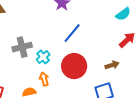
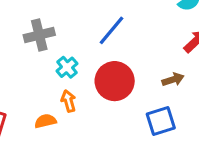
gray cross: (22, 47) -> (39, 35), moved

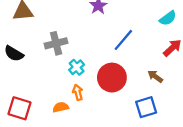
blue line: (112, 30) -> (123, 40), moved
brown arrow: (173, 80) -> (155, 76), turned -126

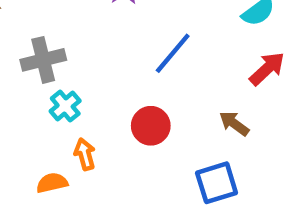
cyan cross: (77, 67) -> (65, 106), moved
red circle: (112, 78) -> (151, 126), size x0.7

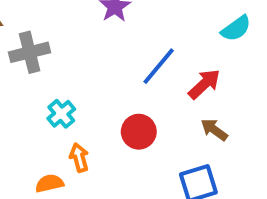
gray cross: (43, 60) -> (30, 52), moved
red arrow: (267, 69) -> (204, 84), moved

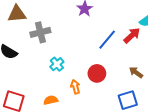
red arrow: (204, 84) -> (132, 35), moved
orange arrow: (79, 158) -> (75, 87), moved

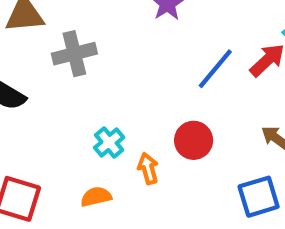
cyan cross: (57, 64) -> (109, 142), moved

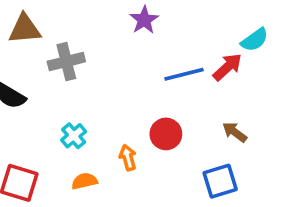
blue line: (215, 69) -> (184, 74), turned 36
cyan cross: (109, 142) -> (74, 136), moved

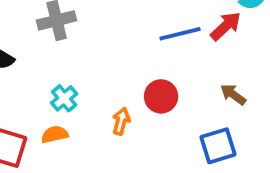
orange arrow: (128, 158) -> (121, 121), turned 30
orange semicircle: (84, 181) -> (55, 134), moved

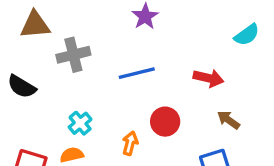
red arrow: (226, 26) -> (208, 78), moved, turned 56
blue line: (180, 34) -> (137, 73), moved

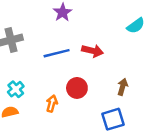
red arrow: (208, 78) -> (93, 51), moved
brown arrow: (228, 120) -> (123, 87), turned 70

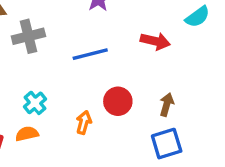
red arrow: (93, 51) -> (155, 41), moved
brown arrow: (123, 87) -> (167, 105), moved

